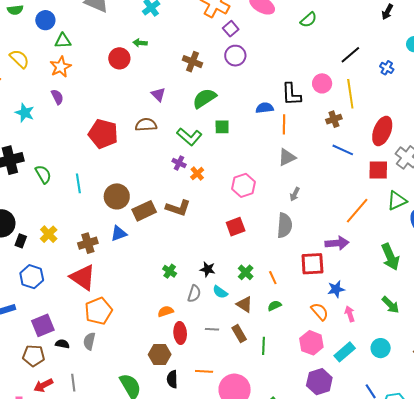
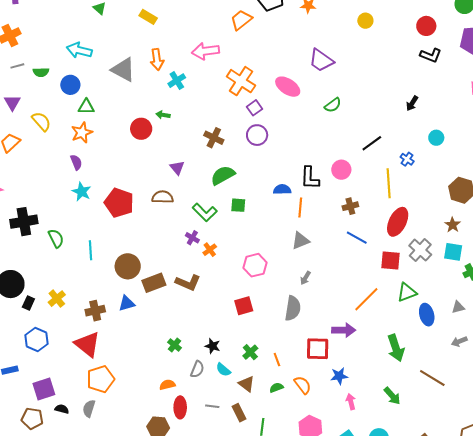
yellow line: (350, 94) -> (389, 183), moved
cyan star: (25, 113) -> (82, 192), moved
orange semicircle: (320, 312) -> (303, 385), moved

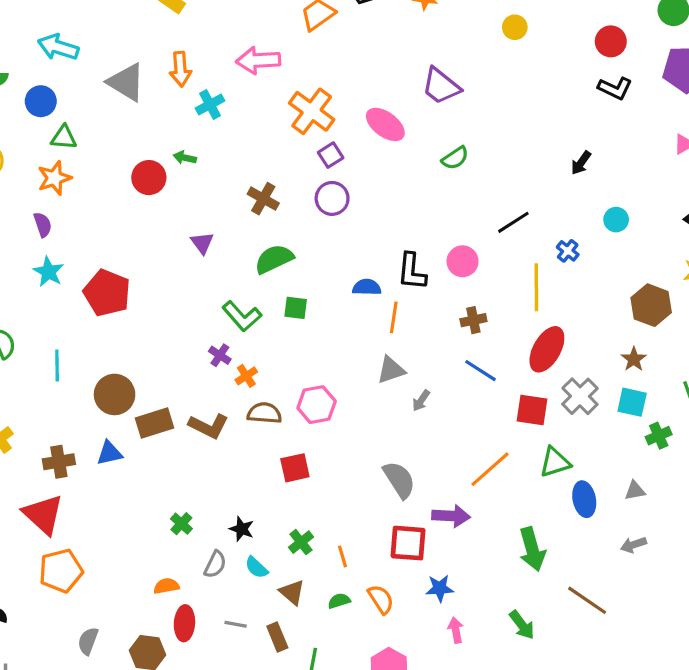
brown semicircle: (162, 197) -> (264, 413), moved
gray arrow: (305, 278) -> (421, 401), moved
gray semicircle: (293, 308) -> (399, 480), moved, turned -45
gray semicircle: (89, 409) -> (88, 641), moved

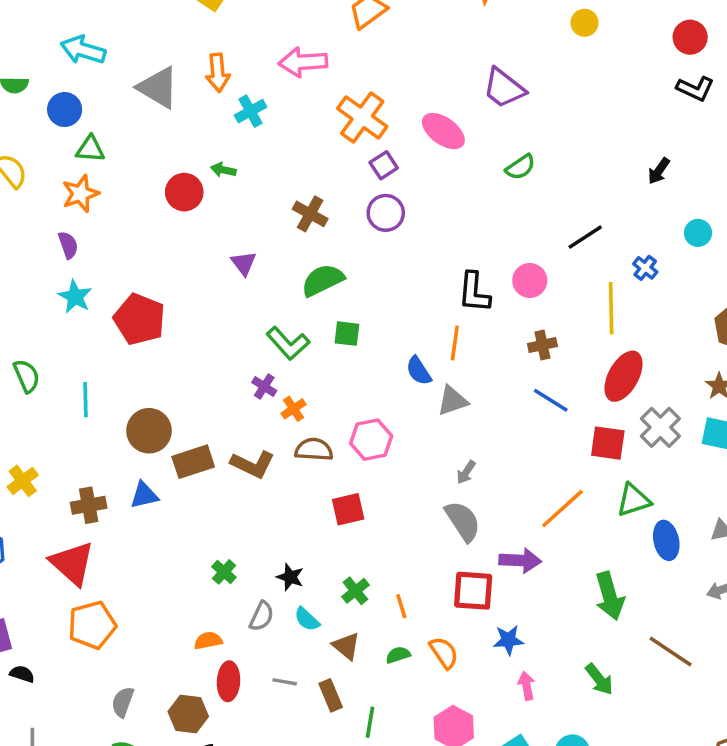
blue semicircle: (367, 287) -> (419, 371), moved, turned -124
gray arrow: (421, 401) -> (466, 472), moved

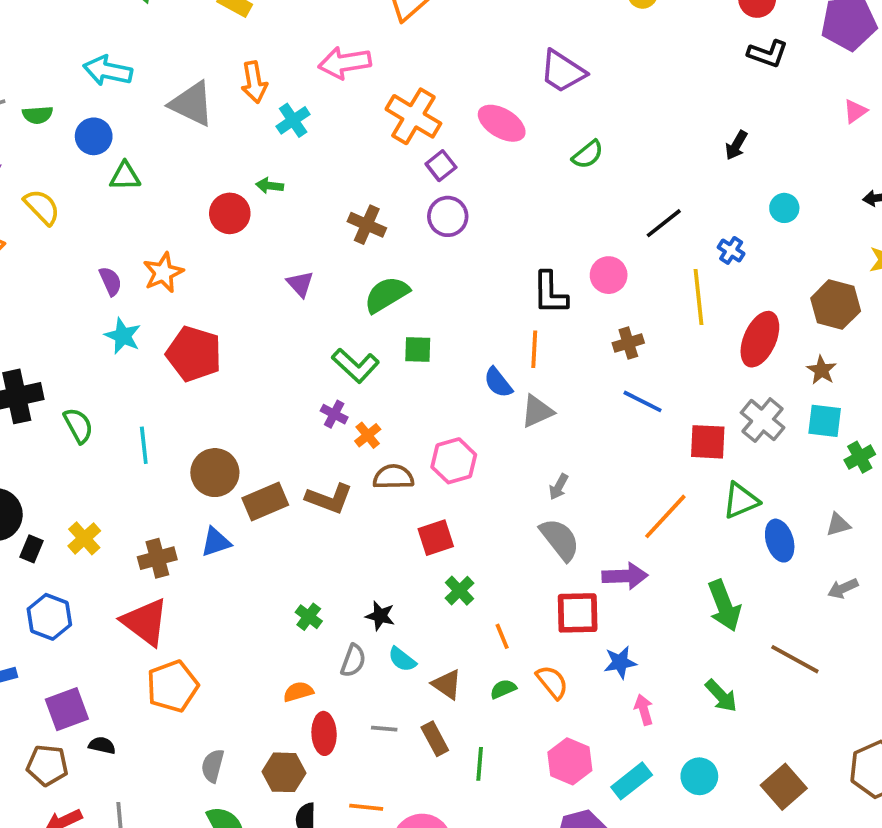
orange star: (80, 194) -> (163, 273), moved
red ellipse: (623, 376) -> (760, 339), moved
green cross: (355, 591) -> (459, 591), moved

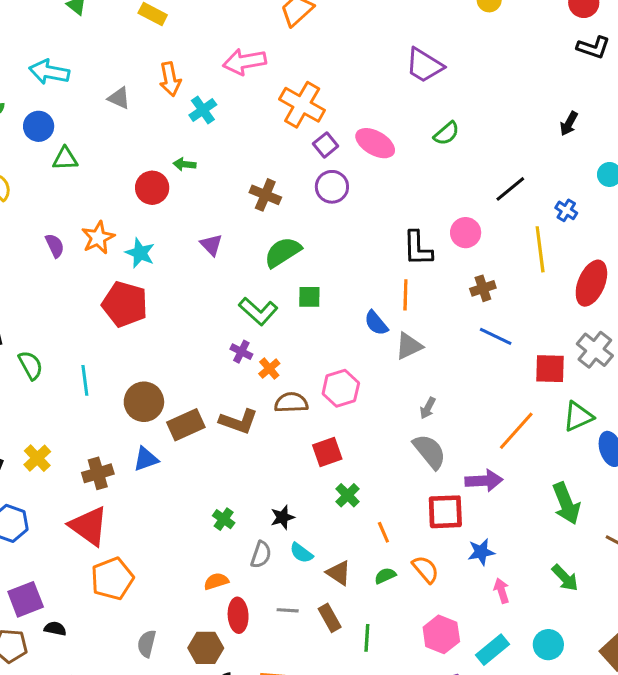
gray triangle: (192, 104) -> (119, 98), size x0.6
pink ellipse: (502, 123) -> (375, 143), moved
cyan star: (123, 336) -> (140, 253), moved
black star: (380, 616) -> (283, 517), turned -30

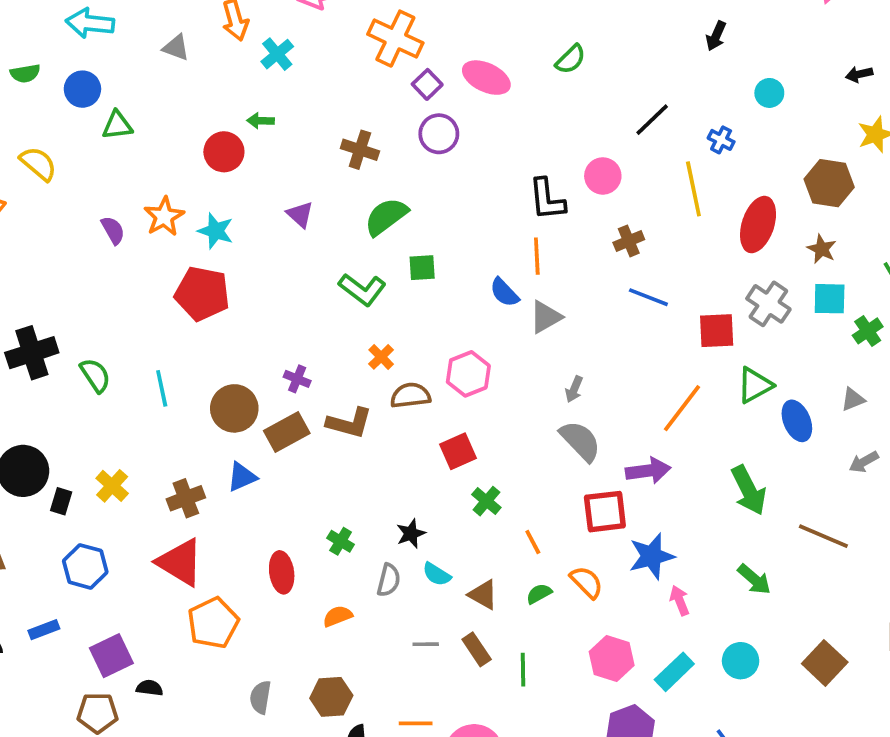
purple cross: (241, 352) -> (297, 379), moved
blue star: (481, 552) -> (652, 556), size x1.4
red ellipse: (238, 615) -> (282, 572), moved

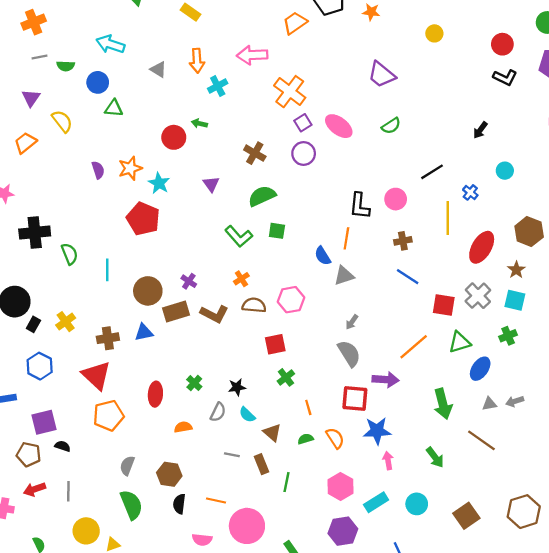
green cross: (868, 331) -> (508, 336), moved
gray triangle: (853, 399) -> (489, 404), moved
blue ellipse: (797, 421) -> (480, 369), turned 45

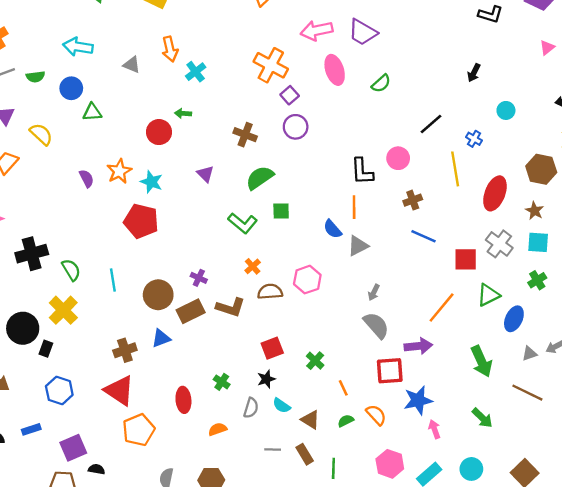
pink arrow: (252, 55) -> (317, 30), moved
pink ellipse: (339, 126) -> (335, 70), moved, turned 44
yellow cross: (66, 322) -> (63, 310), moved, size x1.4
red square: (275, 344) -> (272, 348), moved

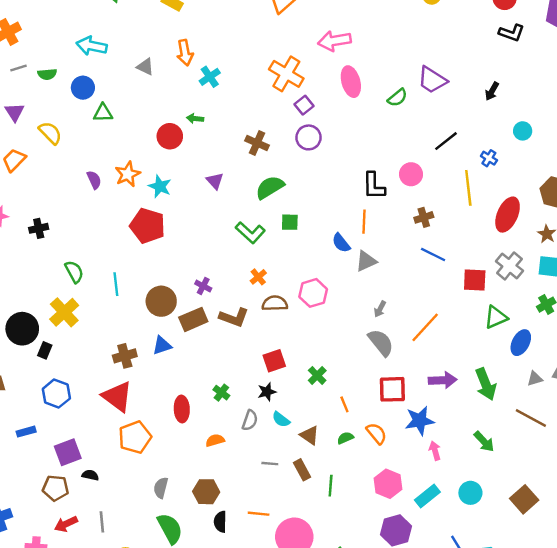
purple trapezoid: (363, 32) -> (432, 80), moved
black cross: (32, 254) -> (39, 228), moved, size x0.6
orange line: (442, 307) -> (425, 327), moved
purple arrow: (418, 346) -> (443, 380), moved

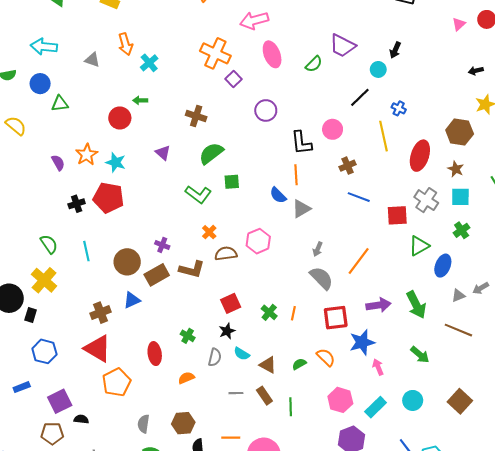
cyan circle: (523, 131) -> (378, 69), moved
purple circle: (308, 137) -> (266, 110), moved
black cross: (39, 228) -> (77, 204), moved
orange line: (344, 404) -> (293, 313), moved, turned 40

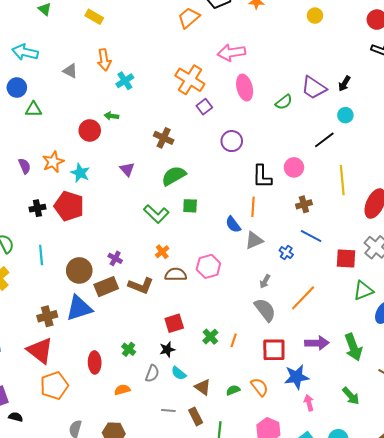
black arrow: (395, 50) -> (344, 84), moved
blue cross: (399, 108) -> (286, 253), moved
blue triangle: (132, 300) -> (79, 308), size x1.6

